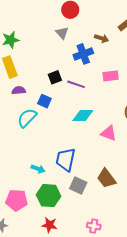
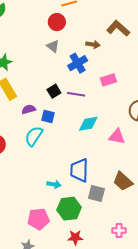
purple semicircle: (19, 90) -> (29, 109), moved

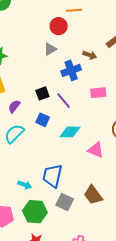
gray triangle: (53, 46) -> (50, 49), turned 40
purple line: (76, 94) -> (64, 101), turned 30
purple semicircle: (29, 109) -> (14, 106), turned -48
blue square: (48, 116) -> (43, 120), moved

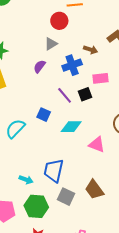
black square: (42, 93) -> (85, 94), moved
pink rectangle: (98, 93) -> (100, 78), moved
purple semicircle: (14, 106) -> (40, 66), moved

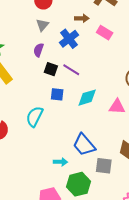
pink rectangle: (100, 78) -> (105, 33), moved, turned 56
black square: (85, 94) -> (51, 69), moved, turned -32
blue trapezoid: (54, 171) -> (84, 145), turned -35

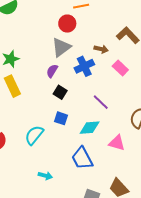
gray triangle: (42, 25) -> (61, 47), size x1.5
purple line: (71, 70) -> (101, 102), moved
blue trapezoid: (84, 145) -> (82, 158), moved
cyan arrow: (60, 162) -> (45, 176), moved

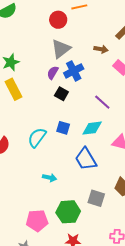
red circle: (67, 24) -> (58, 20), moved
blue cross: (84, 66) -> (74, 71), moved
blue square: (61, 118) -> (63, 128), moved

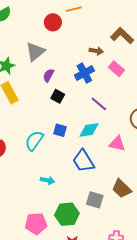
gray triangle: (61, 49) -> (35, 52), moved
blue cross: (74, 71) -> (84, 73), moved

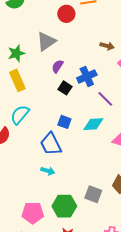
blue cross: (84, 73) -> (87, 76), moved
cyan semicircle: (34, 141) -> (20, 115), moved
blue trapezoid: (83, 161) -> (51, 144), moved

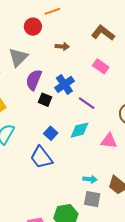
brown arrow: (107, 46) -> (62, 46), moved
purple semicircle: (57, 66) -> (34, 80), size x1.5
blue square: (64, 122) -> (51, 133), turned 32
cyan arrow: (48, 171) -> (90, 179), moved

